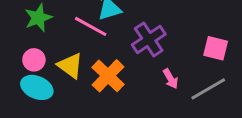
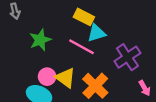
pink circle: (34, 60) -> (47, 77), moved

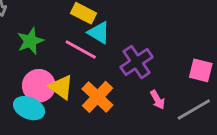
cyan triangle: (96, 33) -> (99, 33), turned 48
pink circle: (47, 77) -> (39, 86), size x1.5

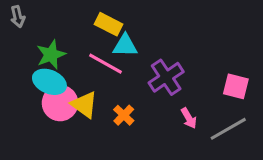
cyan triangle: (99, 33) -> (125, 45), turned -30
orange cross: (97, 97) -> (124, 115), size x0.6
cyan ellipse: (29, 108) -> (49, 82), moved

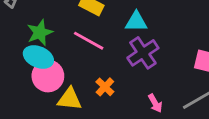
cyan triangle: (125, 45) -> (136, 22), moved
yellow triangle: (84, 105) -> (70, 99), moved, turned -30
pink arrow: (189, 118) -> (155, 103), moved

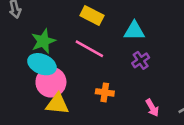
purple cross: (143, 53) -> (141, 60), size x0.6
orange cross: (105, 87) -> (105, 92), turned -36
yellow triangle: (70, 99) -> (57, 104), moved

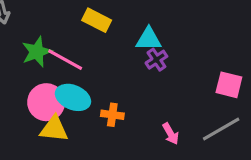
pink line: (89, 49) -> (65, 60), moved
purple cross: (141, 60) -> (156, 60), moved
cyan ellipse: (42, 64) -> (73, 97), moved

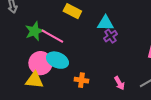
orange cross: (112, 115) -> (81, 80), moved
yellow triangle: (54, 129) -> (34, 80), moved

